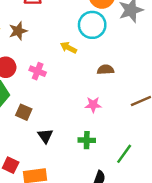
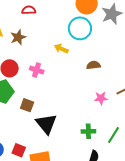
pink star: (93, 105) -> (101, 98), moved
black triangle: (45, 136) -> (46, 124), size x1.6
green cross: (87, 140) -> (88, 131), moved

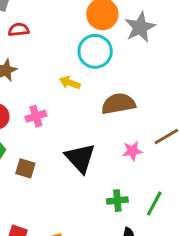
brown semicircle: (93, 65) -> (118, 104), size x1.6
pink cross: (37, 70) -> (36, 116), turned -32
black triangle: (46, 124) -> (80, 158), moved

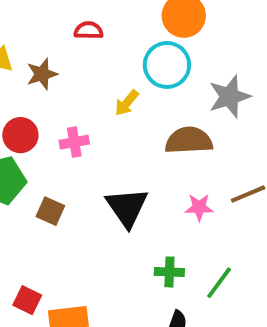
gray star: (140, 27) -> (229, 97), moved
red semicircle: (19, 30) -> (89, 30), moved
yellow arrow: (70, 83) -> (127, 103), turned -78

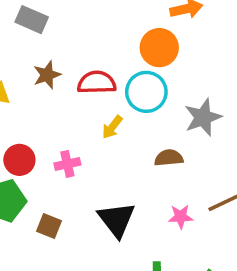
red semicircle: (89, 30) -> (97, 82), moved, size x1.5
brown star: (42, 74) -> (47, 75), moved
brown semicircle: (189, 140) -> (169, 158), size x0.7

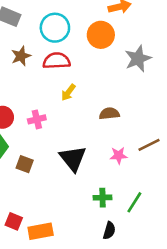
cyan circle: (146, 92) -> (55, 28), moved
gray star: (203, 117) -> (138, 59), moved

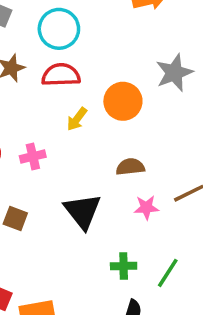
orange circle: (101, 35) -> (123, 101), moved
brown semicircle: (109, 114) -> (130, 167), moved

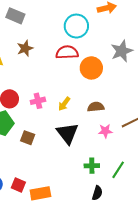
cyan circle: (59, 29) -> (76, 26), moved
red semicircle: (61, 75) -> (67, 52), moved
yellow arrow: (77, 119) -> (64, 104), moved

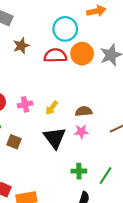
brown star: (25, 48) -> (21, 46), moved
orange circle: (91, 68) -> (82, 54), moved
pink star: (105, 131) -> (81, 132), moved

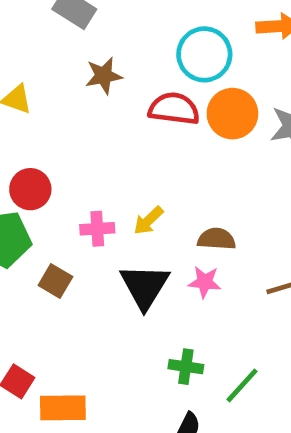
pink cross: (25, 104) -> (97, 229), moved

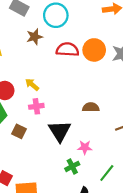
cyan circle: (204, 54) -> (56, 15), moved
yellow arrow: (148, 221) -> (32, 85), moved, turned 88
pink star: (205, 282) -> (85, 147), moved
green cross: (186, 367) -> (72, 166), moved, turned -32

